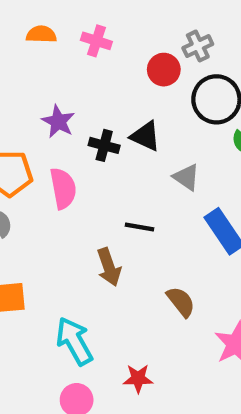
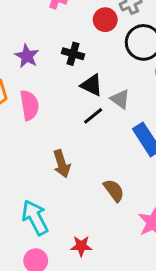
black triangle: (146, 136) -> (92, 85), moved
black cross: (104, 145) -> (73, 54), moved
black line: (140, 227) -> (93, 116), moved, turned -50

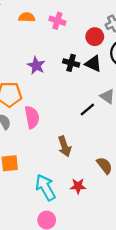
black triangle: (92, 85) -> (93, 64), moved
pink semicircle: (29, 105) -> (32, 117), moved
red star: (81, 246) -> (78, 186), moved

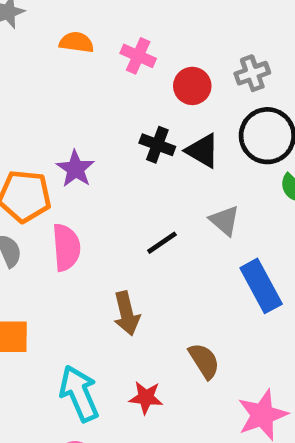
red circle: (95, 37) -> (192, 86), moved
purple star: (36, 66) -> (75, 169), moved
black line: (87, 110) -> (162, 243), moved

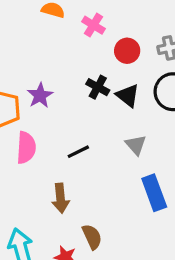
black line: (162, 243) -> (78, 152), moved
brown semicircle: (204, 361) -> (92, 237), moved

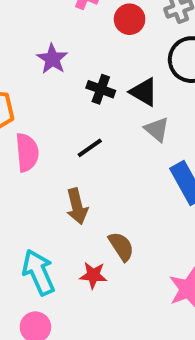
black cross: (98, 87) -> (101, 89), moved
purple star: (40, 95) -> (52, 59), moved
black triangle: (128, 96) -> (144, 92), moved

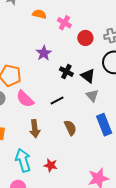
pink semicircle: (27, 152) -> (25, 99), turned 132
brown arrow: (77, 206) -> (35, 129), moved
brown semicircle: (121, 246) -> (70, 128), moved

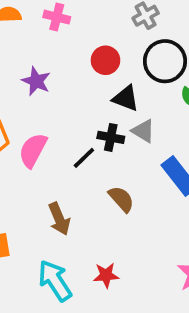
red circle: (85, 38) -> (105, 60), moved
black cross: (66, 72) -> (111, 137), moved
pink semicircle: (25, 99) -> (33, 150), moved, turned 90

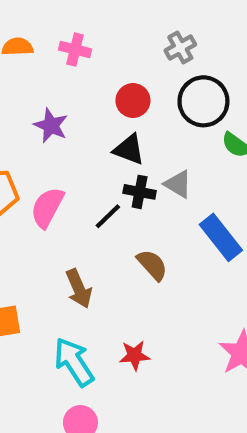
black triangle: (126, 98) -> (129, 149), moved

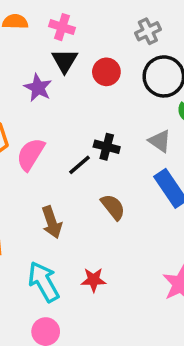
black triangle: (129, 149) -> (65, 61), moved, turned 36
gray triangle: (178, 184) -> (160, 141), moved

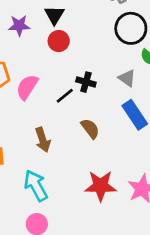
red circle: (106, 72) -> (59, 41), moved
purple star: (38, 88) -> (19, 26), moved, turned -30
red star: (93, 280) -> (101, 186), moved, size x1.6

